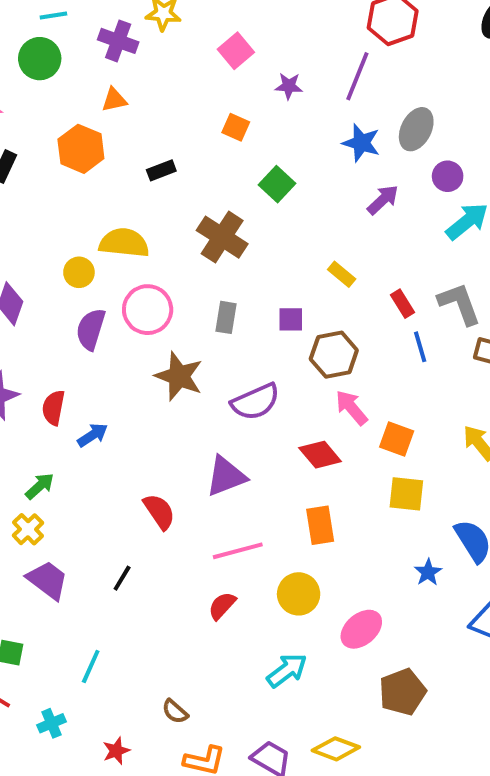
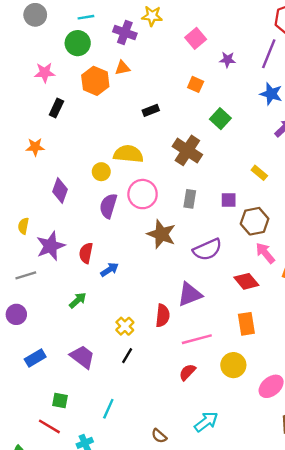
orange hexagon: (81, 149) -> (95, 81), moved
red semicircle: (159, 512) -> (163, 316), moved, turned 40
yellow cross: (28, 529) -> (125, 326), moved
cyan arrow: (287, 670) -> (206, 422), moved

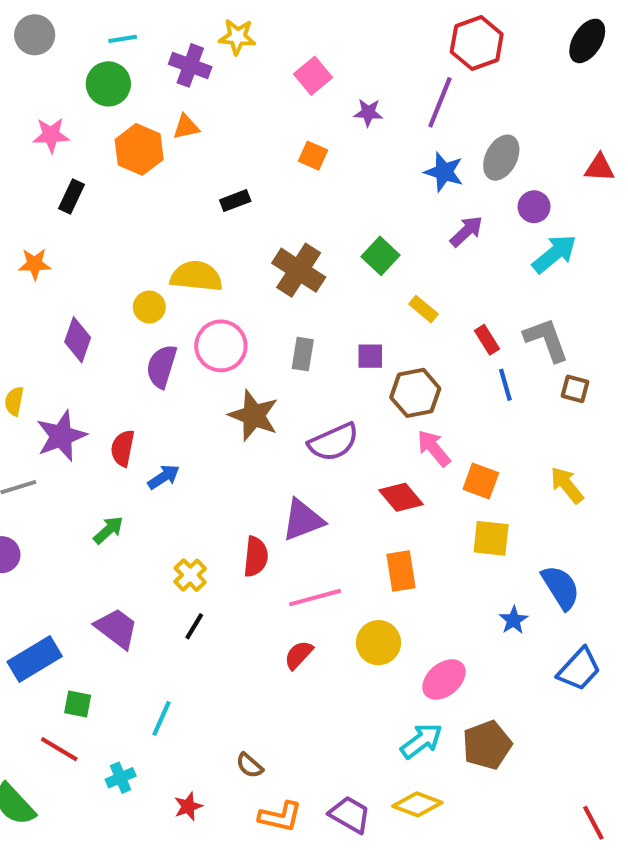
green square: (220, 119) -> (381, 256), moved
blue rectangle: (35, 358) -> (35, 659), moved, size x1.4
cyan arrow: (206, 422) -> (421, 741), moved

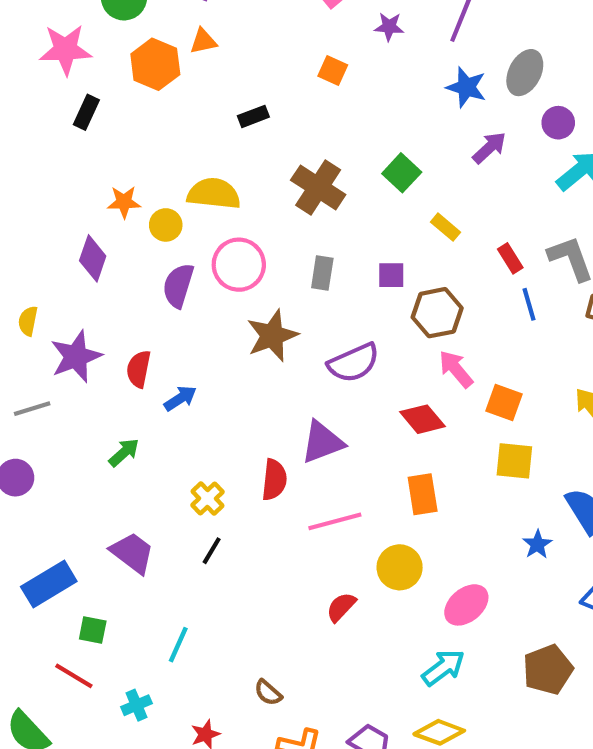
pink star: (51, 135) -> (66, 50), size x1.4
orange star: (35, 264) -> (124, 202), moved
brown star: (254, 415) -> (272, 336), turned 30
red semicircle: (299, 655) -> (341, 607), moved
brown pentagon: (487, 745) -> (548, 670), moved

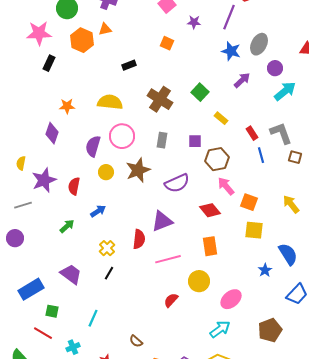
yellow circle: (166, 225) -> (106, 172), moved
blue arrow: (180, 398) -> (98, 211), moved

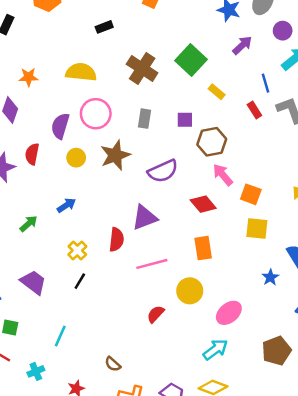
green square: (200, 92) -> (191, 60), size x1.4
blue line: (261, 155) -> (265, 83), moved
red semicircle: (74, 186) -> (32, 154), moved

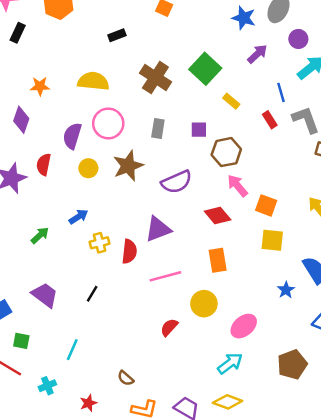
yellow cross: (77, 251) -> (100, 243), moved, turned 30

